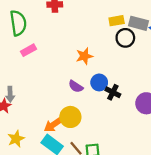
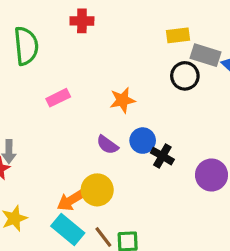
yellow rectangle: (117, 21) -> (178, 35), moved
pink rectangle: (28, 50) -> (58, 98), moved

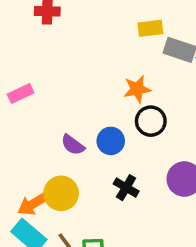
black circle: (185, 76) -> (151, 121), moved
orange star: (122, 100) -> (137, 89), moved
black cross: (162, 156) -> (126, 188), moved

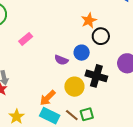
black cross: (126, 188) -> (96, 76), size x1.5
yellow circle: (61, 193) -> (74, 87), moved

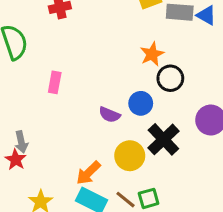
pink rectangle: (26, 39) -> (55, 82), turned -40
black cross: (96, 76) -> (163, 139), turned 30

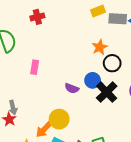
black cross: (163, 139) -> (107, 92), moved
yellow circle: (130, 156) -> (59, 119), moved
orange arrow: (88, 173) -> (44, 129), moved

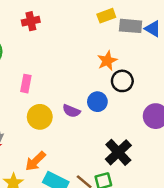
black cross: (107, 92) -> (118, 152), moved
yellow circle: (59, 119) -> (40, 117), moved

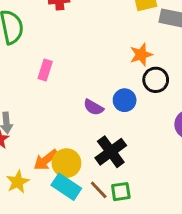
yellow circle: (40, 117) -> (66, 163), moved
black cross: (118, 152) -> (111, 152), moved

